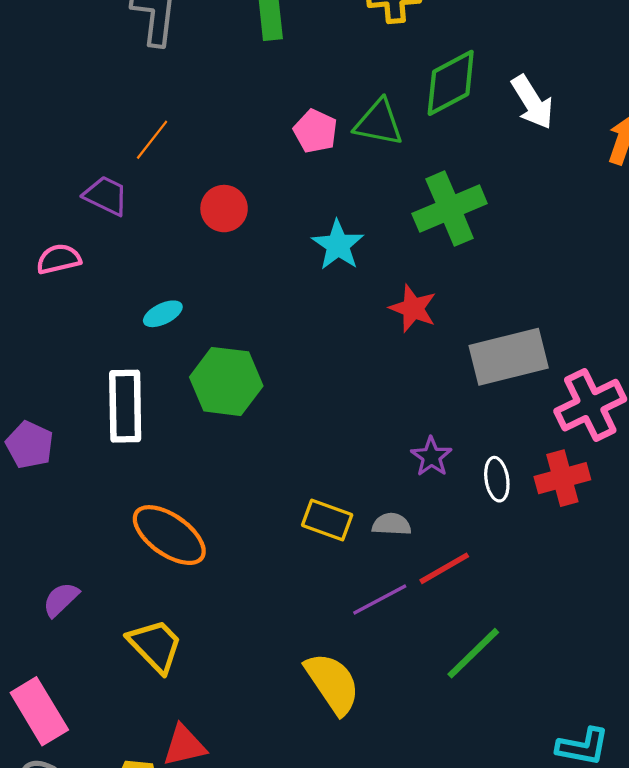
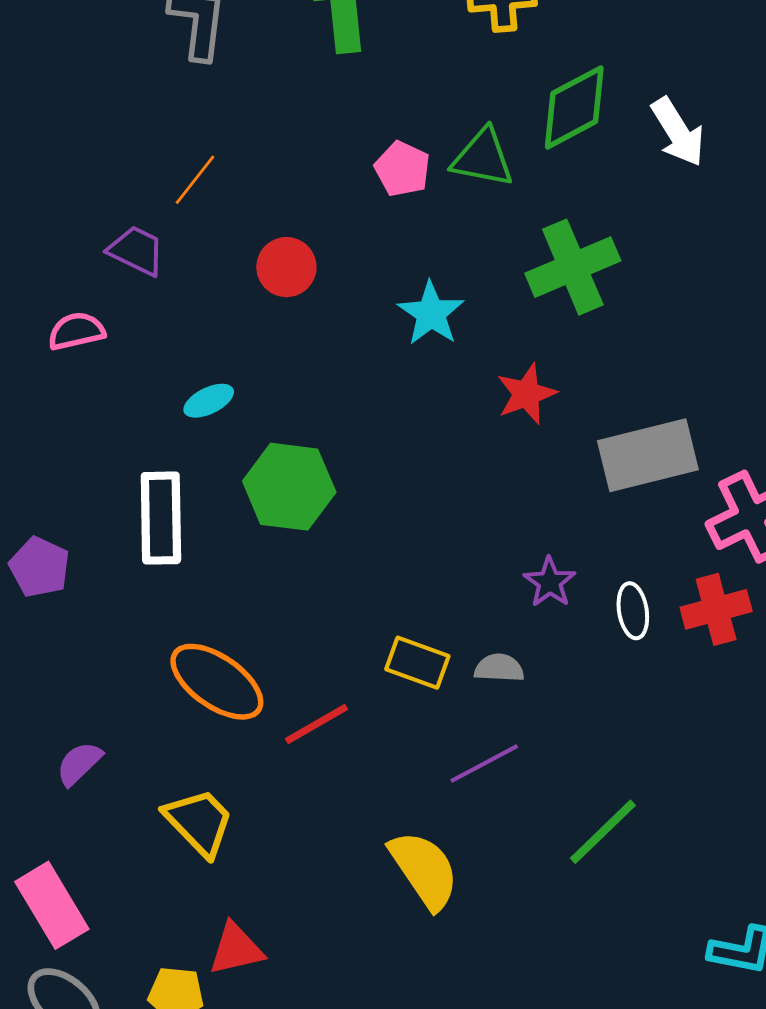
red star: (413, 308) -> (526, 394), turned 30
red line: (444, 568) -> (316, 724), moved

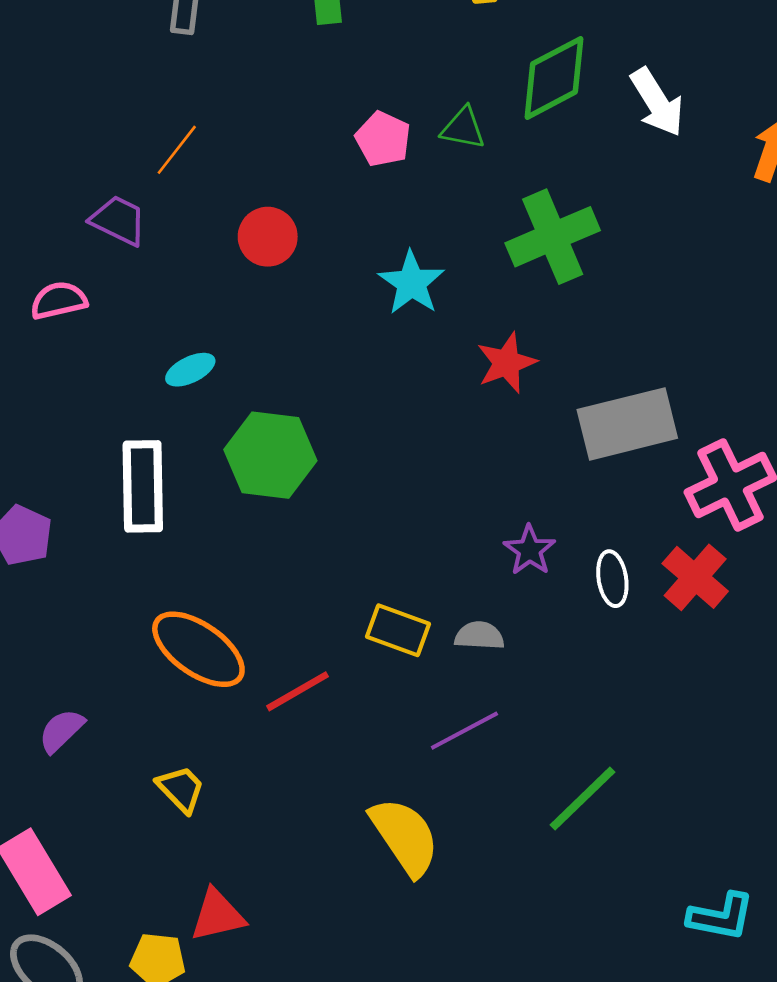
green triangle: (483, 158) -> (463, 128), size x0.7
red cross: (716, 609) -> (695, 577), turned -34
yellow trapezoid: (199, 822) -> (181, 789), size x0.7

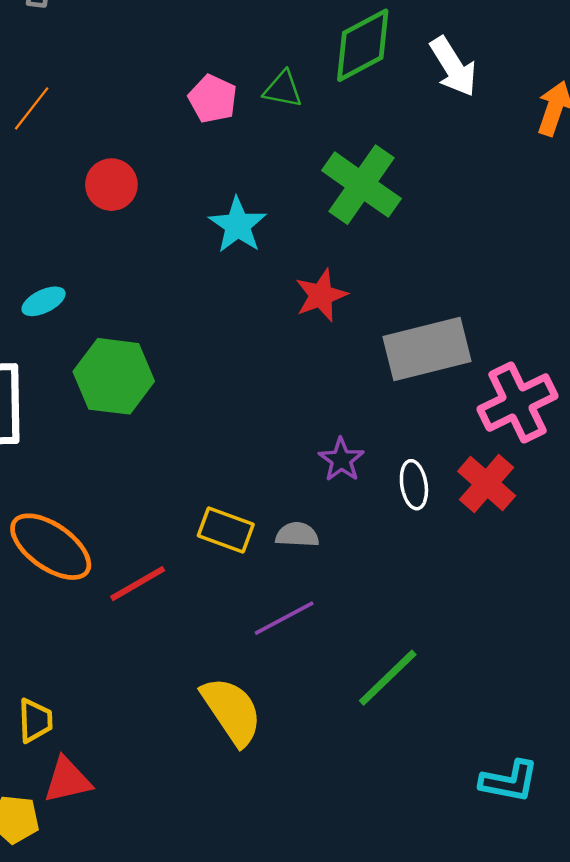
green cross: (553, 237) -> (362, 185), turned -32
yellow trapezoid: (181, 789) -> (35, 721), moved, turned 42

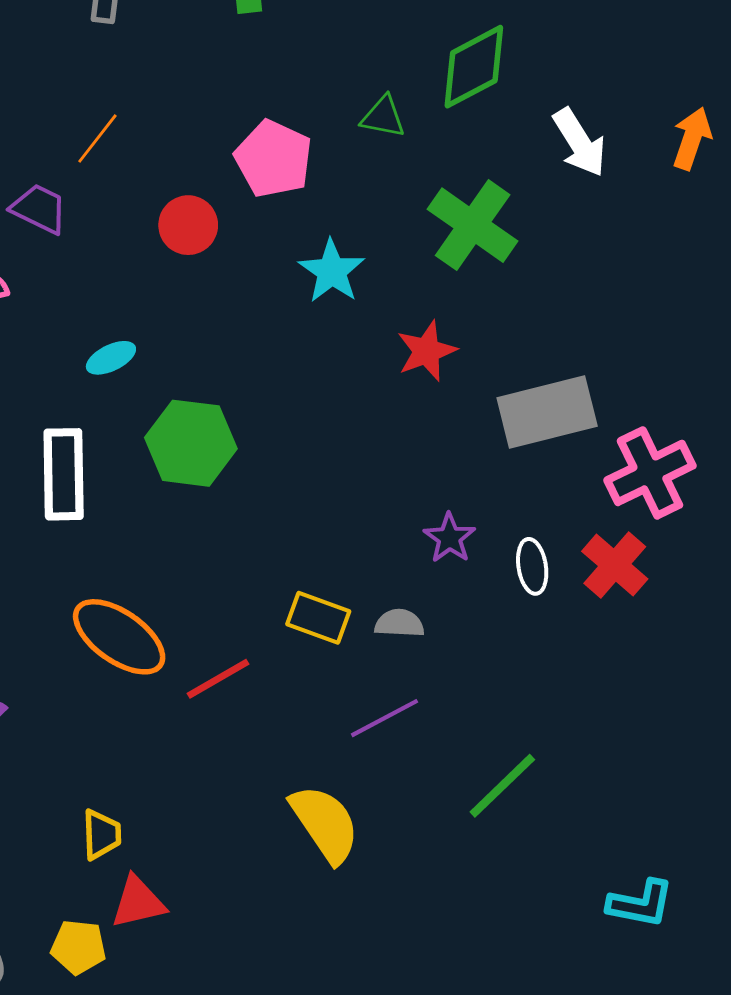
white arrow: (453, 67) -> (580, 143), moved
pink pentagon: (213, 99) -> (273, 159), moved, size x1.4

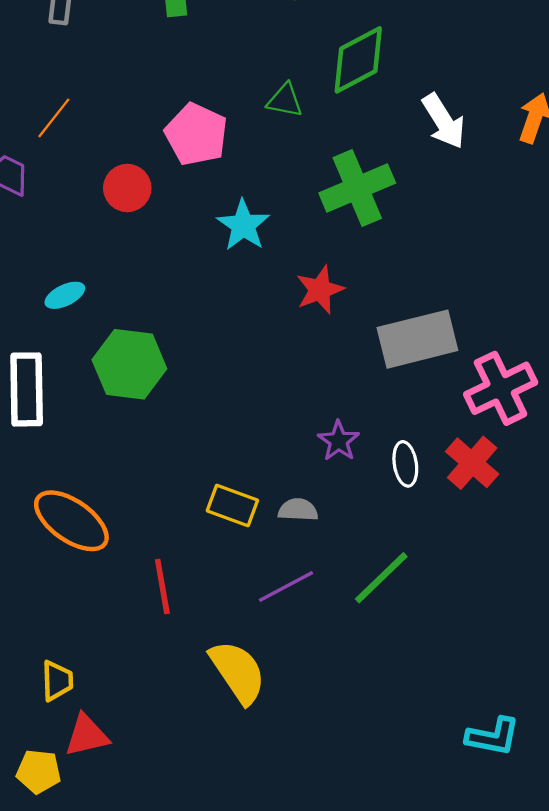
green cross: (473, 225) -> (357, 188), turned 32
red line: (218, 679) -> (162, 587), moved, turned -70
green line: (502, 786) -> (381, 578), moved

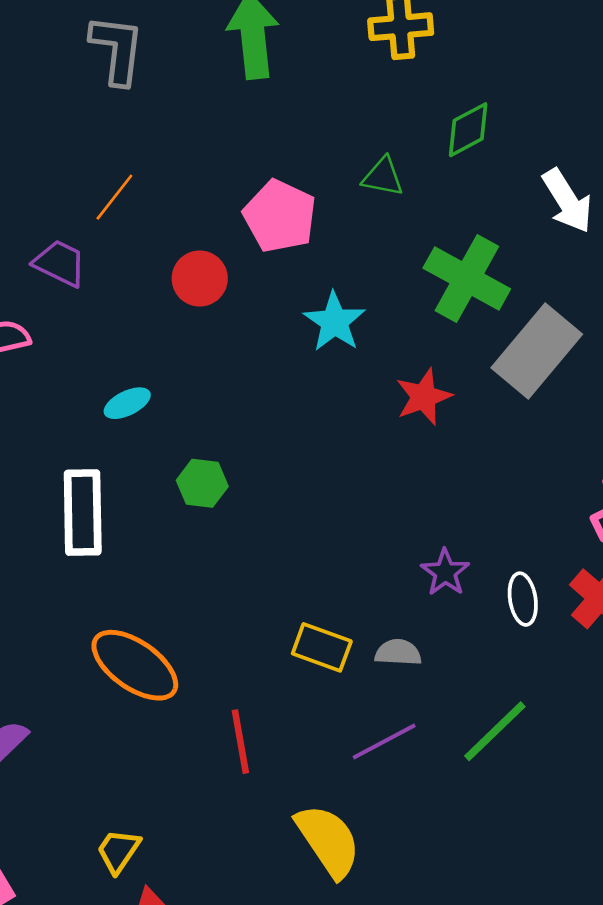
green diamond: (358, 60) -> (468, 130), size x0.7
green cross: (357, 188) -> (467, 279), turned -38
gray rectangle: (417, 339) -> (537, 351), moved, turned -36
green hexagon: (129, 364) -> (202, 483), size x0.6
yellow trapezoid: (57, 681) -> (118, 851), turned -144

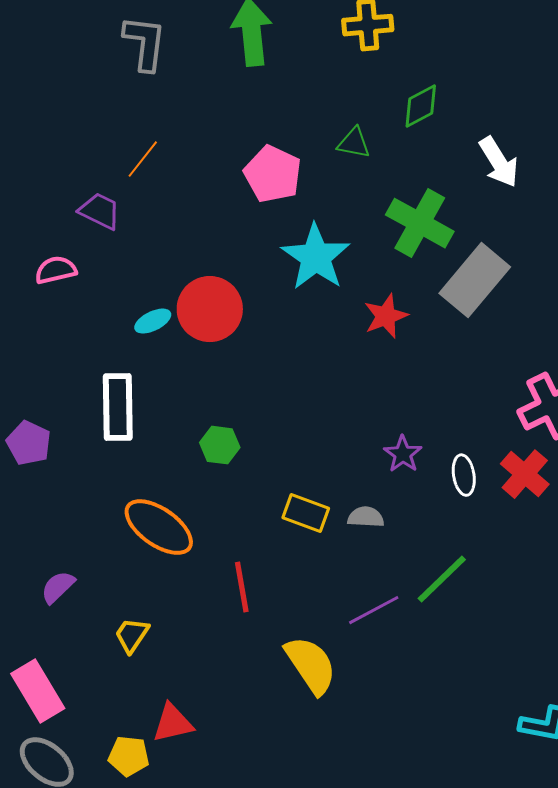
red circle: (200, 279) -> (210, 309), moved, size x1.5
cyan star: (335, 322) -> (316, 257), size x1.4
green hexagon: (202, 483) -> (220, 445), moved
purple line: (384, 742) -> (374, 610), moved
yellow trapezoid: (118, 851) -> (132, 635), moved

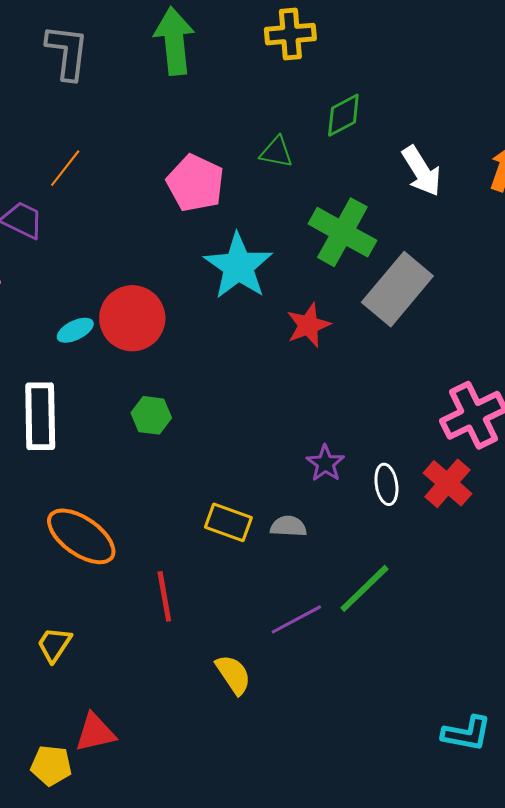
green hexagon: (220, 445) -> (151, 415), moved
yellow semicircle: (311, 665) -> (233, 674), size x0.7

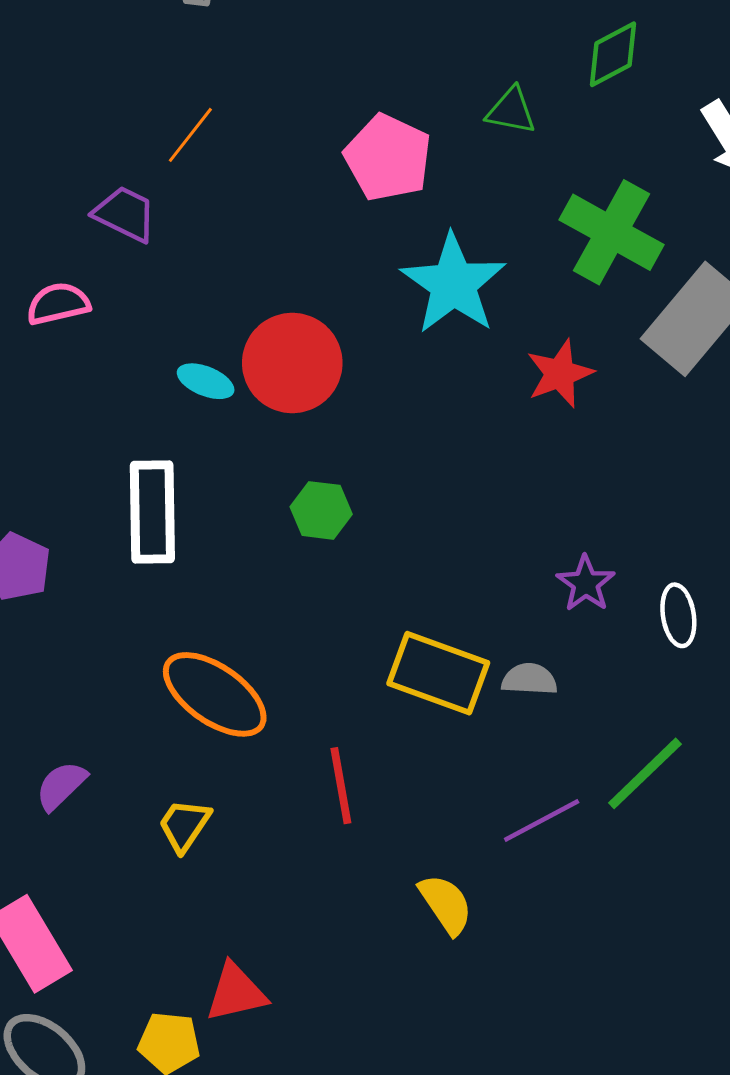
cyan ellipse: (75, 330) -> (206, 381), turned 48
yellow rectangle: (228, 522) -> (438, 673), size x1.4
yellow trapezoid: (54, 644) -> (184, 825), moved

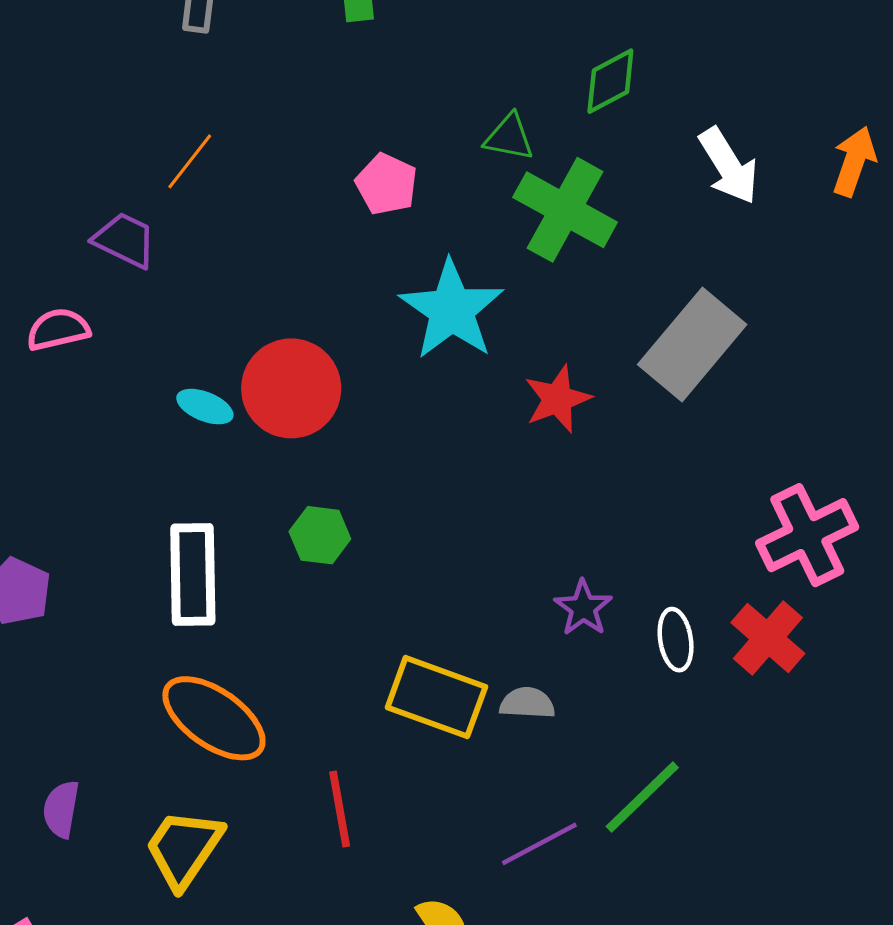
pink pentagon: (388, 158) -> (387, 184), size x0.7
green cross: (612, 232) -> (565, 210), moved
white rectangle: (152, 512) -> (193, 575), moved
purple semicircle: (61, 786) -> (61, 809), turned -36
yellow trapezoid: (184, 825) -> (184, 848), size x1.5

